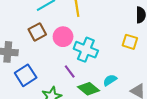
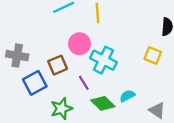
brown square: (37, 32) -> (58, 65), moved

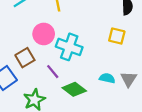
cyan semicircle: (127, 96) -> (107, 78), moved, turned 48
gray triangle: (157, 110) -> (129, 79), moved, turned 36

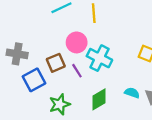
purple line: (53, 72) -> (77, 71), moved
green diamond: (74, 89) -> (99, 99), turned -75

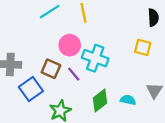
brown square: (56, 63) -> (51, 69), turned -36
cyan semicircle: (132, 93) -> (128, 100), moved

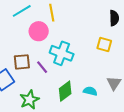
pink circle: (70, 45) -> (39, 31), moved
brown square: (51, 69) -> (22, 62), turned -30

